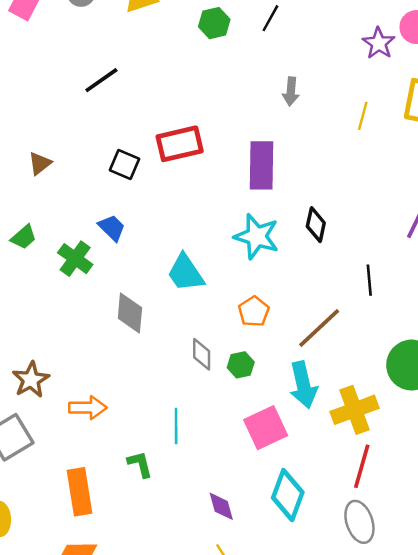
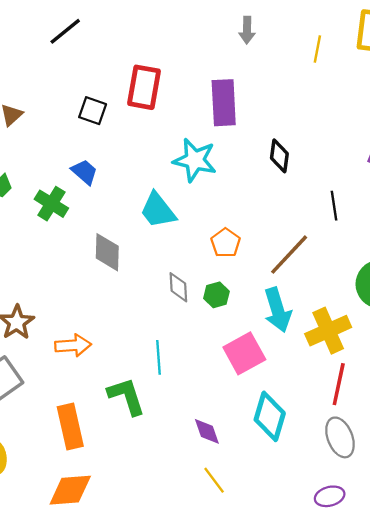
red rectangle: (180, 144) -> (144, 87), turned -63
cyan star: (257, 237) -> (195, 160), moved
green L-shape: (140, 464) -> (126, 396), size x1.5

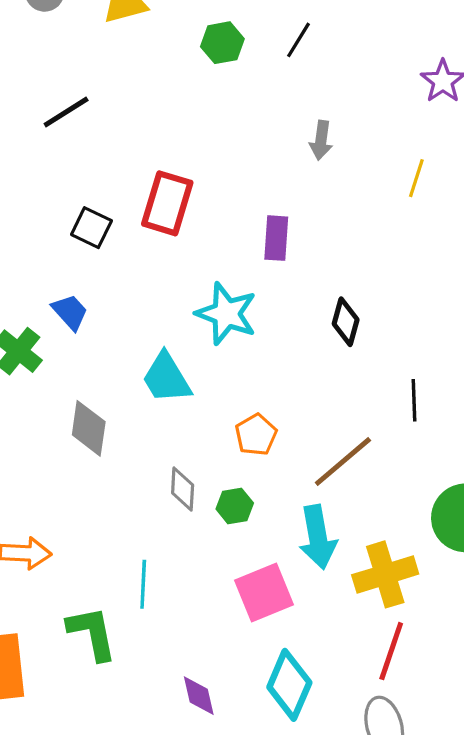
purple rectangle: (224, 103) -> (276, 238), size x0.7

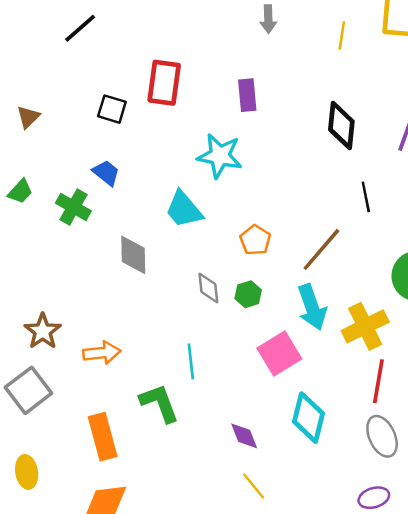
black diamond: (346, 322) -> (341, 125), moved, size x1.4

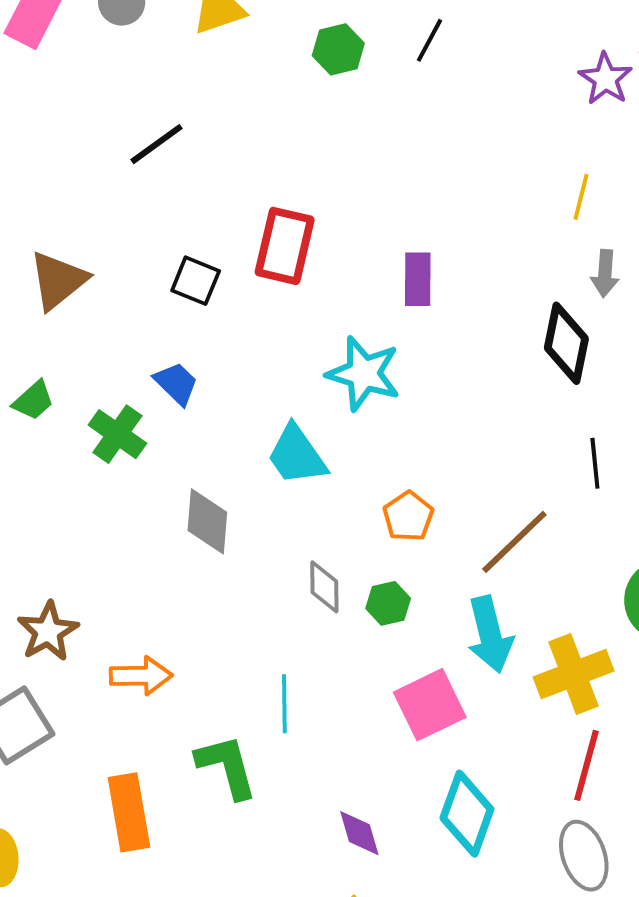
gray arrow: (268, 19) -> (605, 273), moved
brown triangle: (28, 117) -> (58, 280), size x1.6

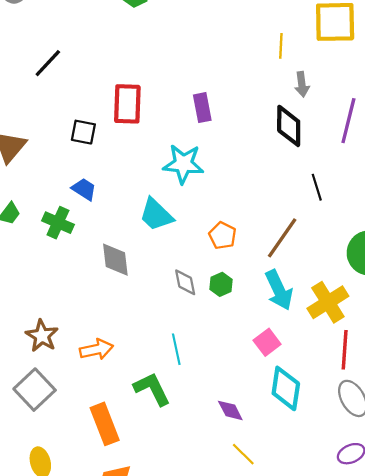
pink square: (430, 705) -> (267, 342), moved, size x0.7

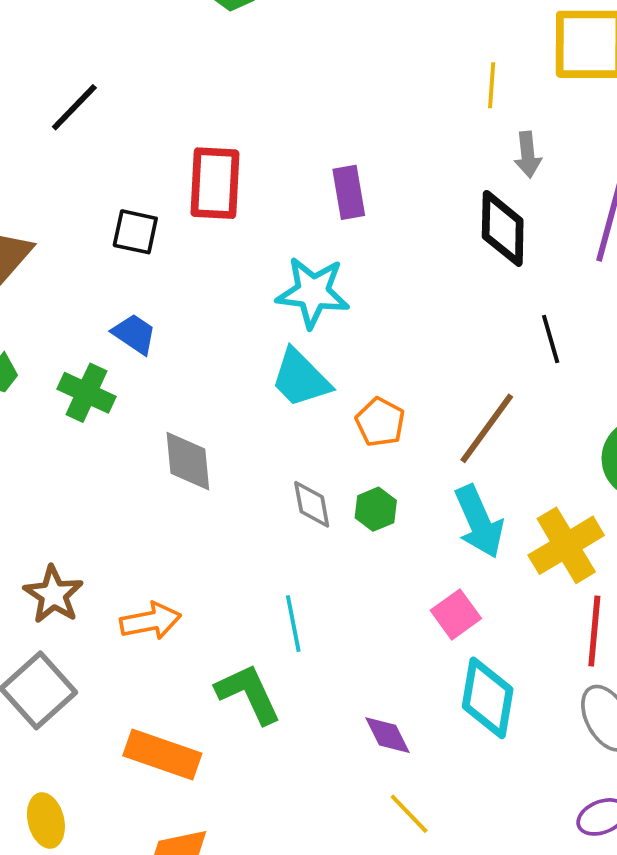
cyan trapezoid: (156, 215) -> (301, 378), moved
orange rectangle: (105, 424) -> (162, 755), turned -51

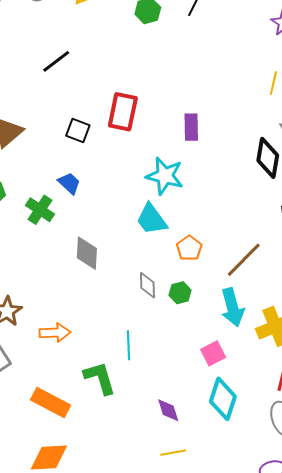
yellow line: (409, 814) -> (173, 453), turned -65

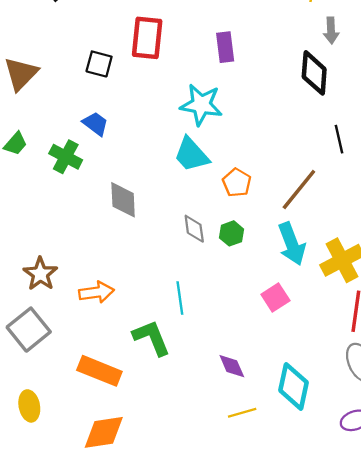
cyan diamond: (223, 399) -> (294, 386), moved

